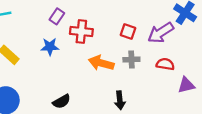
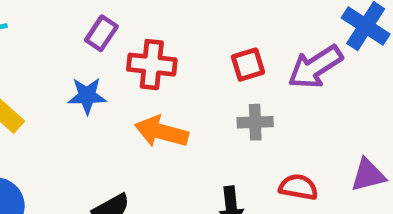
red square: (128, 32) -> (248, 65), turned -35
orange arrow: (101, 63) -> (161, 132), moved
red semicircle: (165, 64) -> (298, 187), moved

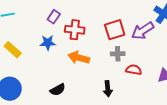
red square: (248, 65) -> (115, 30), size x1.5
red semicircle: (298, 187) -> (134, 70), moved

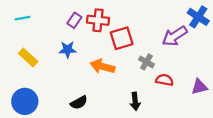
red cross: (75, 30) -> (98, 20), moved
red square: (115, 30) -> (122, 38), moved
gray cross: (118, 54) -> (146, 62), turned 32

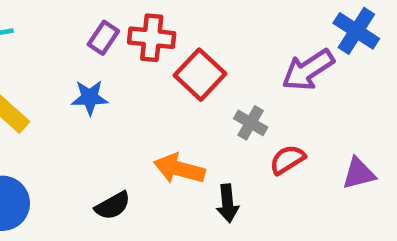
red square: (122, 38) -> (200, 75), turned -30
orange arrow: (103, 66) -> (179, 169), moved
red semicircle: (164, 80) -> (287, 160), turned -42

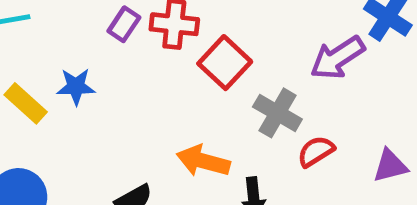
blue star: (90, 98) -> (76, 87), moved
gray cross: (251, 123) -> (277, 113), size x1.4

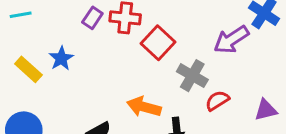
blue star: (76, 87) -> (61, 58), turned -30

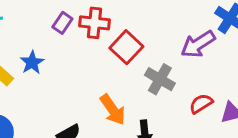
red semicircle: (217, 101) -> (201, 104), moved
orange arrow: (144, 107) -> (113, 110), turned -140

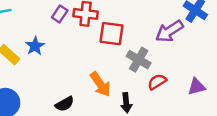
red square: (126, 47) -> (111, 34), turned -35
red semicircle: (201, 104) -> (157, 82), moved

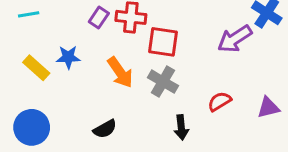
blue star: (35, 46) -> (68, 57), turned 30
gray cross: (139, 60) -> (163, 82), moved
orange arrow: (100, 84) -> (120, 72), moved

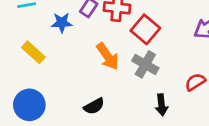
red square: (163, 42) -> (145, 29), turned 32
blue star: (68, 57) -> (62, 23), moved

